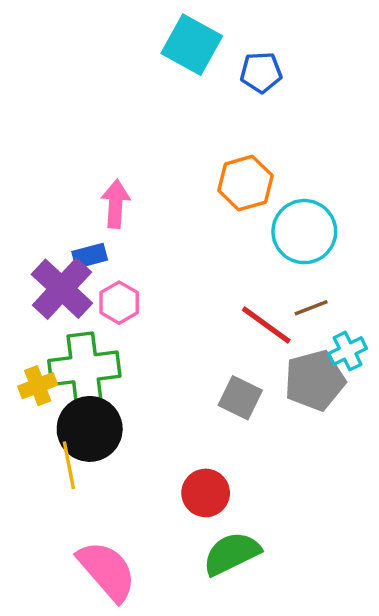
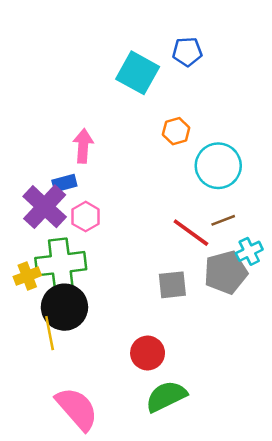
cyan square: (192, 45) -> (138, 73), moved
orange hexagon: (245, 183) -> (176, 131), size x0.7
gray square: (240, 398) -> (172, 285), turned -32

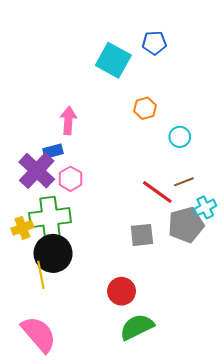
cyan circle: (218, 166) -> (180, 137), size x0.6
pink semicircle: (77, 409) -> (39, 334), moved

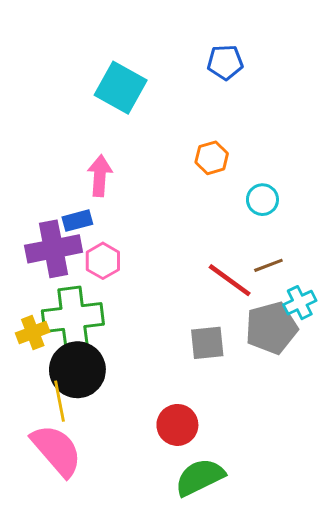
cyan square: (113, 60) -> (121, 88), moved
purple cross: (37, 171) -> (54, 249), turned 36
pink semicircle: (39, 334) -> (57, 450), moved

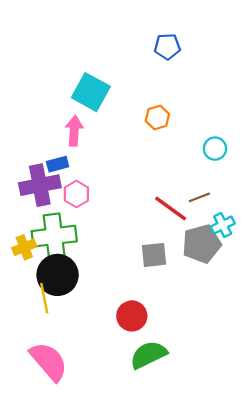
cyan square: (121, 88) -> (91, 92), moved
cyan circle: (262, 200) -> (215, 149), moved
pink semicircle: (57, 450) -> (49, 361), moved

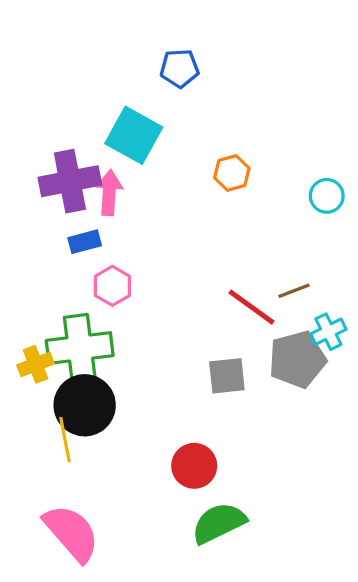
blue pentagon: (167, 47) -> (180, 68), moved
cyan circle: (215, 149) -> (327, 196), moved
purple cross: (40, 185) -> (70, 181), moved

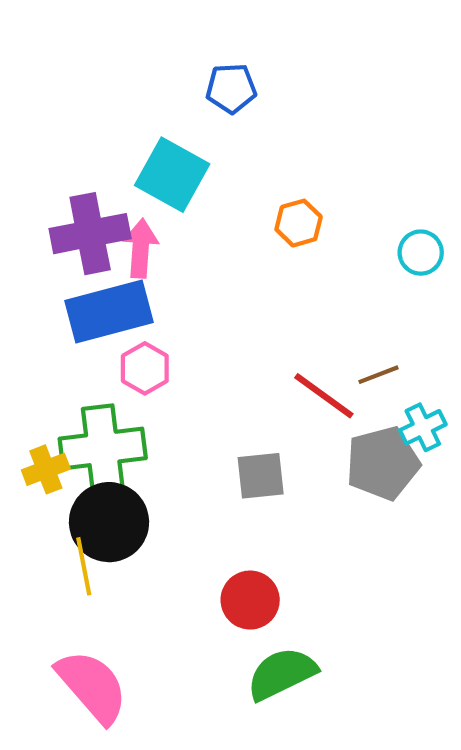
blue rectangle: (85, 242) -> (109, 312), size x2.0
gray square: (227, 376) -> (261, 476), moved

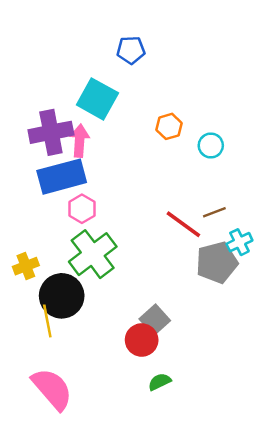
cyan circle: (421, 253) -> (211, 145), moved
green cross: (103, 448) -> (93, 254), moved, turned -30
gray square: (261, 476) -> (155, 320), moved, turned -36
green semicircle: (282, 674) -> (160, 382), size x0.6

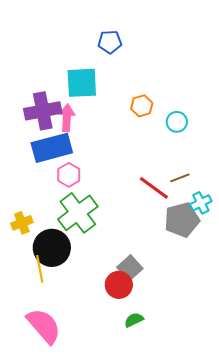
cyan square: (97, 99) -> (82, 83), turned -32

